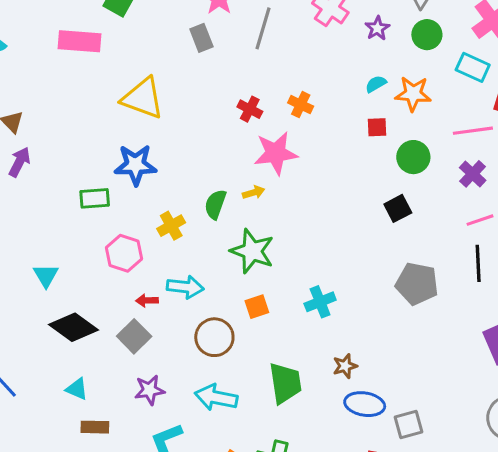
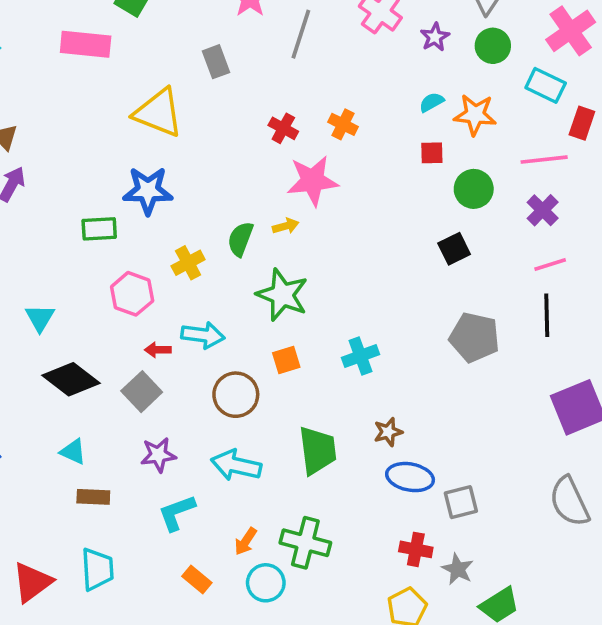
gray rectangle: (201, 38) -> (216, 62), moved

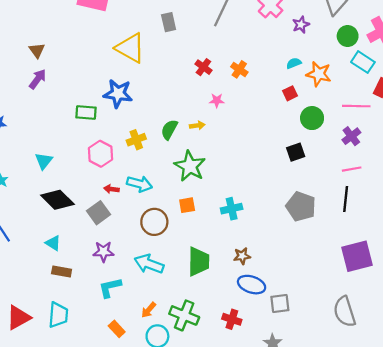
green circle: (493, 46) -> (348, 36), moved
red square: (432, 153) -> (290, 93), turned -32
pink star: (313, 181) -> (217, 101), size x0.5
red cross: (416, 549) -> (232, 319), moved

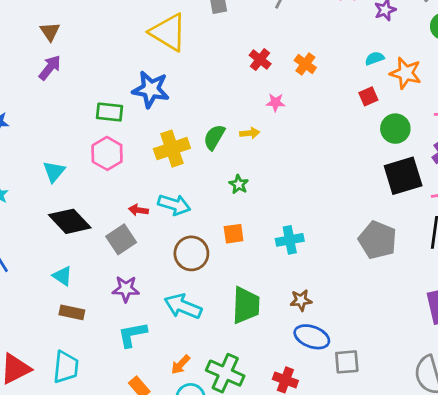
yellow cross: (136, 140) -> (172, 149), size x1.4
black square: (296, 152) -> (403, 176), moved, size x1.6
pink hexagon: (101, 154) -> (107, 153), moved
green star: (190, 166) -> (239, 184), size x0.5

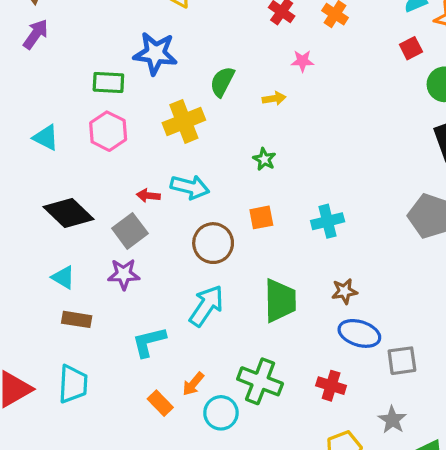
green semicircle: (214, 137) -> (222, 82), moved
cyan triangle: (54, 171) -> (46, 138), moved, turned -40
purple star: (126, 289) -> (124, 274), moved
cyan arrow: (183, 306) -> (206, 306), turned 105
orange arrow: (181, 365) -> (193, 384), moved

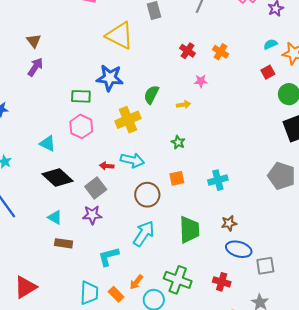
cyan triangle: (46, 138) -> (48, 143), moved
cyan trapezoid: (73, 384) -> (89, 293), moved

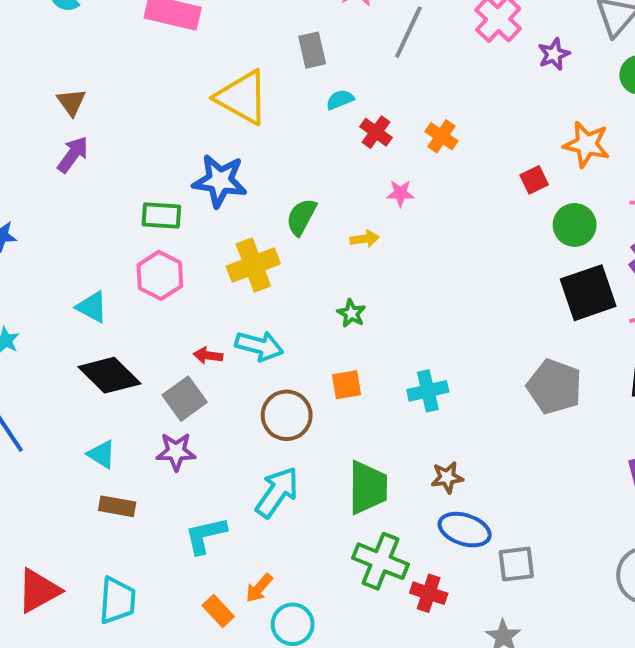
cyan semicircle: (270, 44) -> (340, 100), moved
green cross: (178, 280) -> (381, 561), moved
cyan trapezoid: (89, 293) -> (117, 600), moved

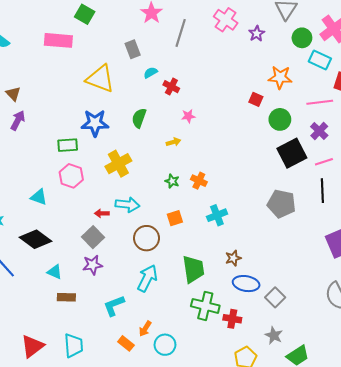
orange cross: (442, 136) -> (199, 181), moved
red square: (534, 180) -> (256, 99), turned -32
green semicircle: (301, 217) -> (139, 118), moved
black diamond: (109, 375) -> (35, 239), moved
gray square: (516, 564) -> (275, 297), turned -30

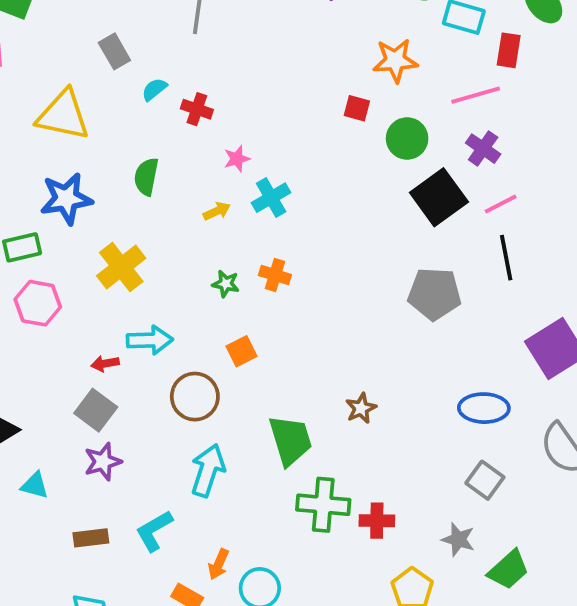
cyan cross: (217, 215) -> (271, 198), moved
blue ellipse: (246, 284) -> (484, 408), moved
brown rectangle: (66, 297) -> (91, 538), moved
gray square: (275, 297) -> (485, 480), moved

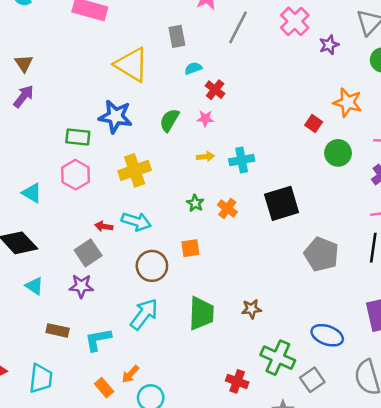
pink star: (237, 159) -> (205, 118), moved
black square: (439, 197) -> (282, 203), moved
green cross: (323, 505) -> (278, 358), moved

